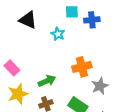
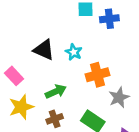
black triangle: (28, 20) -> (44, 50), moved
cyan star: (58, 34) -> (74, 52), moved

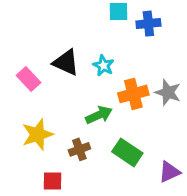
pink rectangle: (14, 76) -> (28, 79), moved
green arrow: (56, 91) -> (99, 115), moved
gray star: (119, 97) -> (168, 92), moved, turned -30

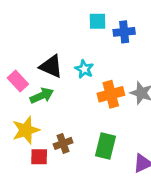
green arrow: (99, 115) -> (42, 96), moved
green rectangle: (127, 152) -> (106, 146), turned 70
red square: (52, 181) -> (39, 157), moved

